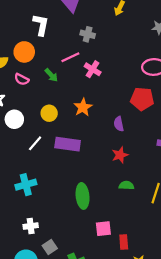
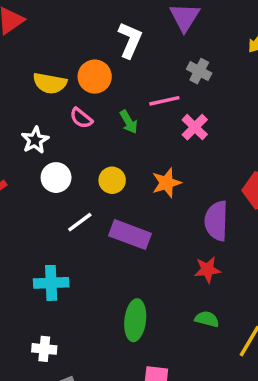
purple semicircle: (119, 124) -> (216, 221), size x1.6

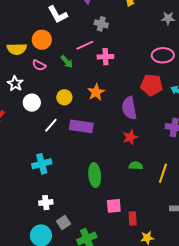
white L-shape: (130, 40) -> (58, 14), turned 140
pink cross: (195, 127) -> (105, 57), turned -35

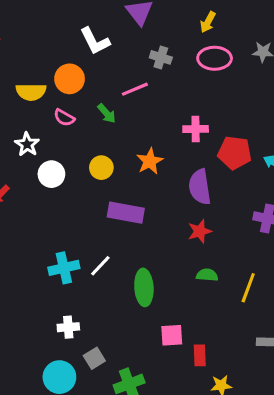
pink ellipse: (163, 55) -> (215, 58), moved
pink cross: (105, 57) -> (196, 129), moved
white line: (51, 125) -> (100, 266), moved

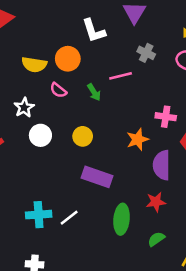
orange star: (150, 161) -> (138, 139), moved
green semicircle: (207, 275) -> (156, 239), turned -48
green ellipse: (144, 287) -> (122, 219), moved

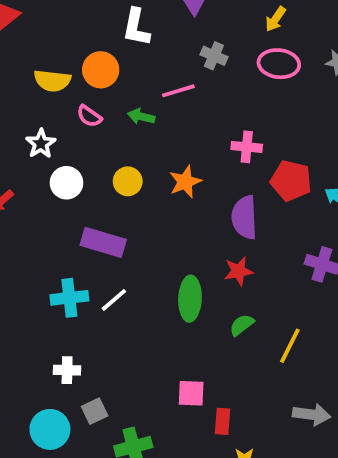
white L-shape: (94, 31) -> (136, 27), turned 32
green arrow: (94, 92) -> (141, 116), turned 138
orange star: (138, 139) -> (185, 182), moved
purple rectangle: (97, 177) -> (103, 242), moved

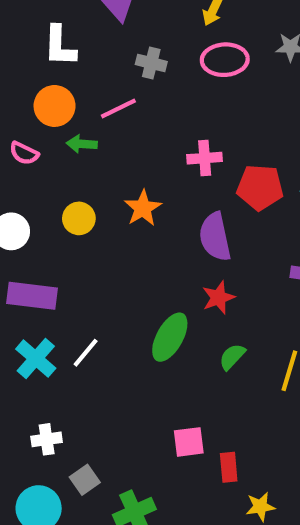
orange circle: (101, 70) -> (55, 106), moved
purple rectangle: (103, 242) -> (32, 296), moved
cyan cross: (69, 298) -> (36, 359), turned -33
green ellipse: (190, 299) -> (170, 337), turned 36

